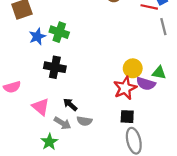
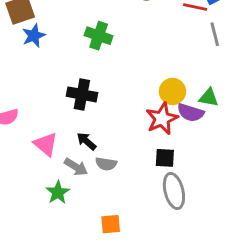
green cross: (59, 32) -> (99, 36), moved
blue star: (37, 37) -> (34, 36), moved
black cross: (55, 67) -> (82, 94), moved

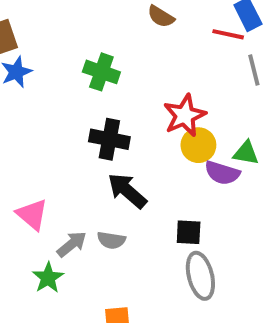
black cross: (82, 94) -> (109, 139), moved
red star: (162, 119) -> (185, 115), moved
black arrow: (87, 141) -> (127, 191), moved, size x1.5
gray arrow: (76, 167) -> (72, 244), turned -70

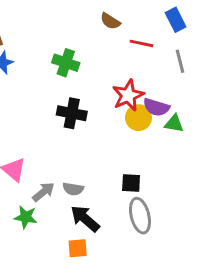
red line: (228, 34) -> (141, 43), moved
purple semicircle: (222, 173) -> (156, 107), moved
black arrow: (127, 191) -> (85, 219), moved
green star: (48, 278) -> (26, 217), turned -30

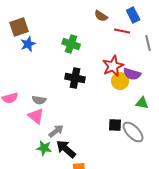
blue rectangle: (176, 20) -> (133, 15), moved
green triangle: (174, 124) -> (142, 103), moved
gray semicircle: (73, 189) -> (39, 100), moved
gray ellipse: (140, 216) -> (133, 132), moved, turned -30
black arrow: (85, 219) -> (66, 149), moved

